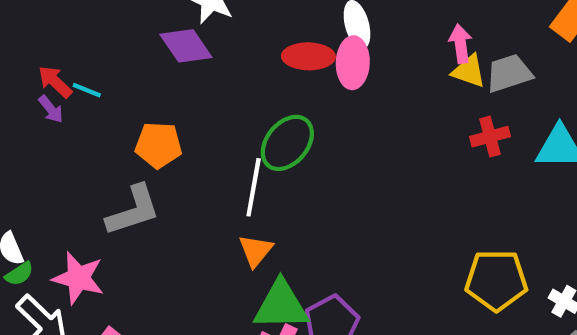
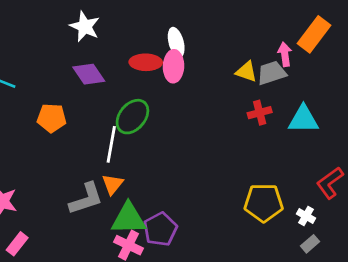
pink arrow: (460, 44) -> (285, 54), moved
purple diamond: (186, 46) -> (89, 74), moved
gray L-shape: (133, 210) -> (86, 199), moved

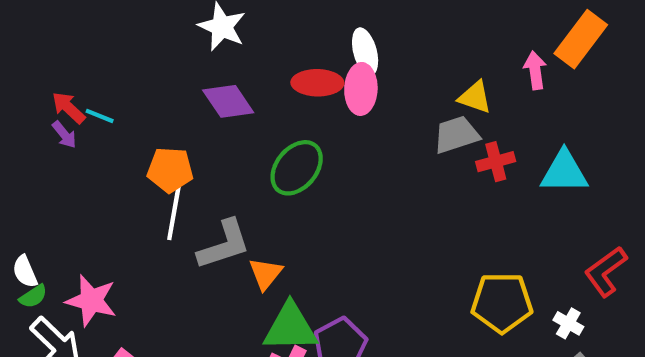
gray trapezoid: (272, 73) -> (456, 135), moved
white line: (111, 144) -> (174, 211), moved
gray L-shape: (86, 199) -> (224, 245), moved

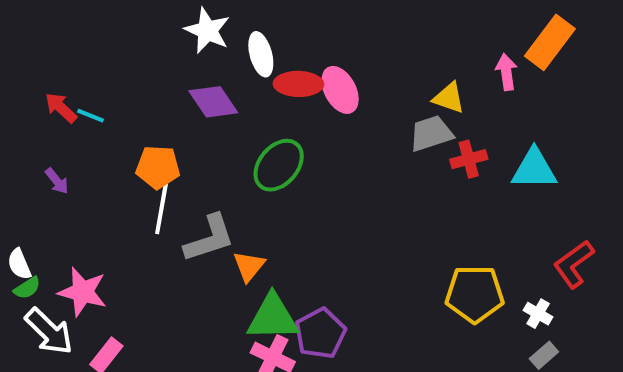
white ellipse: (365, 52) -> (261, 54), moved
pink ellipse: (361, 89) -> (340, 90), turned -30
purple arrow: (64, 135) -> (57, 181), moved

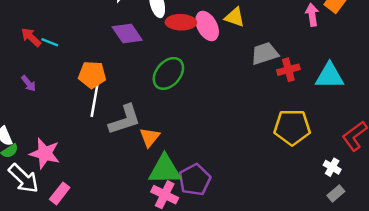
yellow triangle: (449, 98) -> (235, 17), moved
yellow pentagon: (475, 294) -> (292, 127), moved

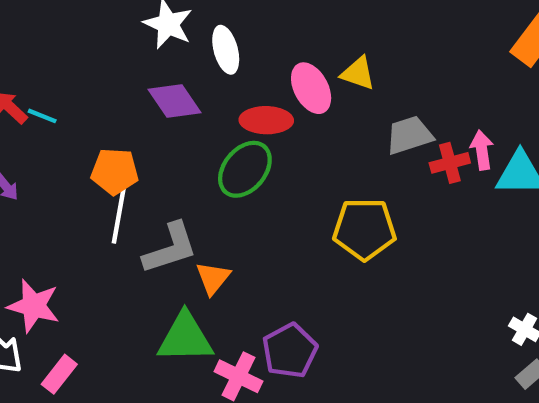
pink arrow: (312, 15) -> (482, 150), moved
red ellipse: (181, 22) -> (266, 120), moved
yellow pentagon: (292, 127) -> (364, 229), moved
green triangle: (165, 170) -> (185, 338), moved

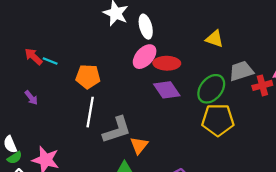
pink ellipse: (311, 88) -> (145, 57), moved, turned 70
purple diamond: (174, 101) -> (167, 90), moved
green ellipse: (245, 169) -> (211, 89), moved
orange pentagon: (115, 171) -> (88, 77), moved

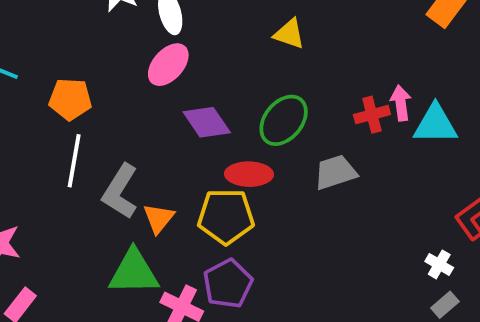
red ellipse: (167, 63) -> (249, 174), moved
gray trapezoid: (241, 71) -> (335, 172), moved
yellow pentagon: (218, 120) -> (226, 216), moved
gray L-shape: (117, 130) -> (120, 191), turned 140

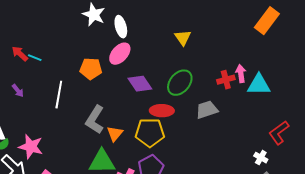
yellow triangle: (289, 34) -> (183, 38), turned 36
orange pentagon: (70, 99) -> (91, 69), moved
white line: (74, 161) -> (59, 95), moved

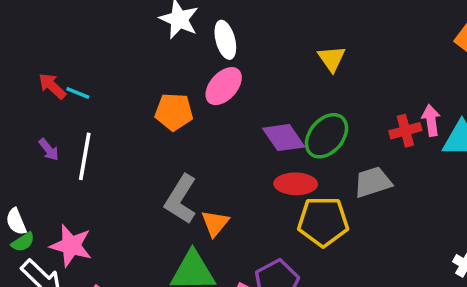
purple diamond: (140, 84) -> (284, 138), moved
white line: (59, 95) -> (85, 156), moved
yellow pentagon: (150, 133) -> (323, 222), moved

